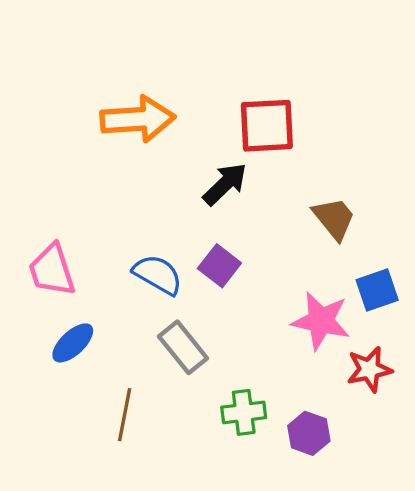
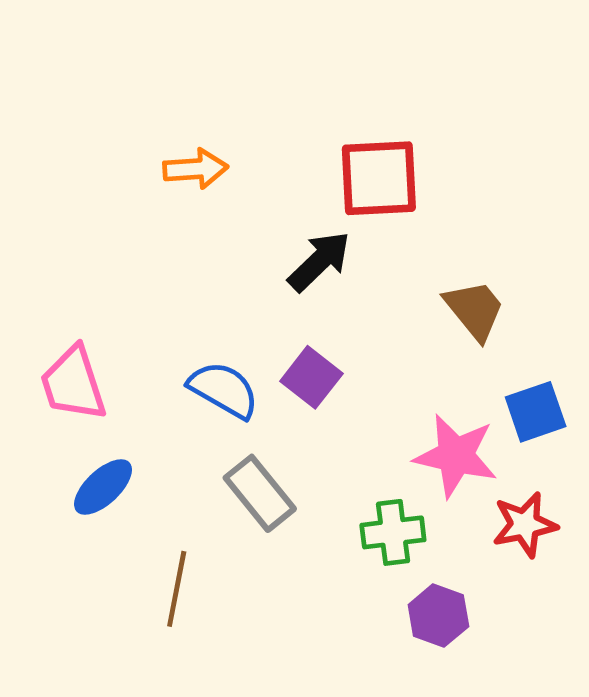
orange arrow: (138, 119) -> (195, 169), size x0.6
green cross: (244, 412) -> (393, 532), moved

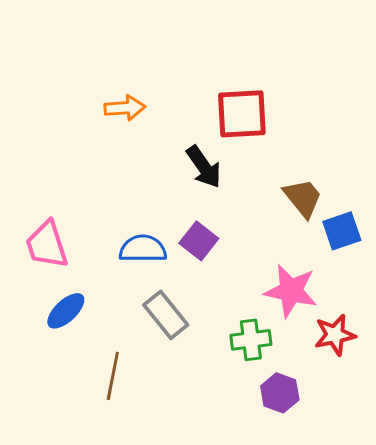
black arrow: (319, 261) -> (204, 167), turned 99
blue semicircle: (224, 390) -> (143, 249), turned -30
blue square: (536, 412) -> (342, 231), moved

